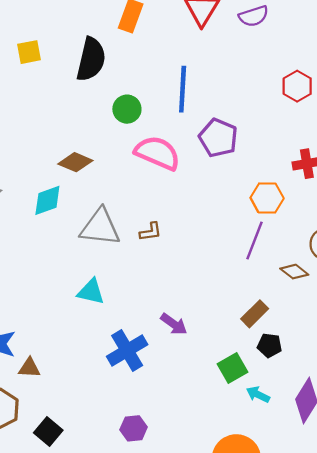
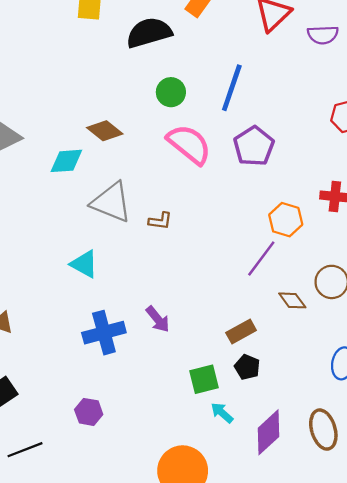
black semicircle: (91, 59) -> (149, 33), turned -135

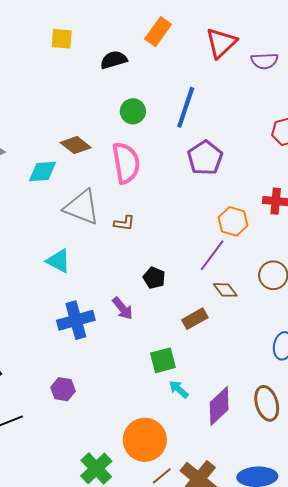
black semicircle: (149, 33) -> (114, 60), size x0.7
pink semicircle: (189, 144) -> (126, 163), moved, turned 42
brown diamond: (292, 300) -> (225, 290), moved
black pentagon: (247, 367) -> (154, 278), moved

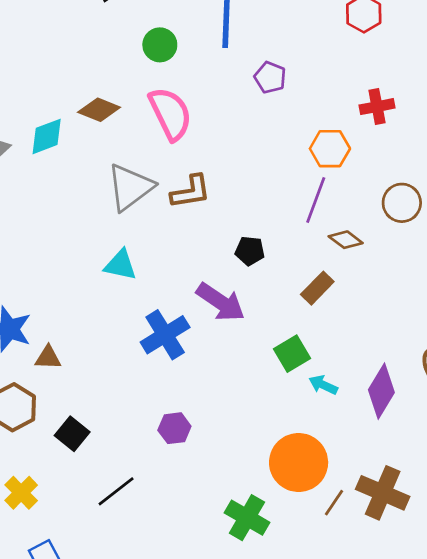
purple pentagon: (205, 158) -> (270, 77), size x0.7
cyan diamond: (43, 171) -> (47, 136), moved
gray triangle: (82, 207) -> (130, 187), turned -42
brown L-shape: (124, 223) -> (191, 192), size x1.5
purple arrow: (123, 308) -> (221, 302), size x1.5

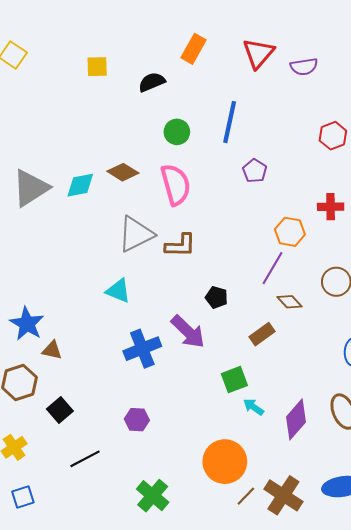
green cross: (247, 518) -> (153, 496), moved

